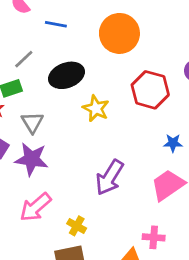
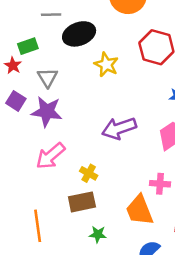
gray line: (24, 59) -> (51, 15), moved, turned 42
purple arrow: (110, 177) -> (119, 128), turned 40

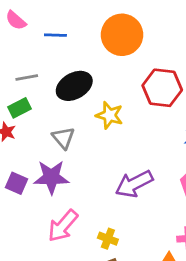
gray line: (51, 15) -> (27, 77), moved
gray triangle: (47, 78) -> (63, 138), moved
purple square: (16, 101) -> (16, 183), moved

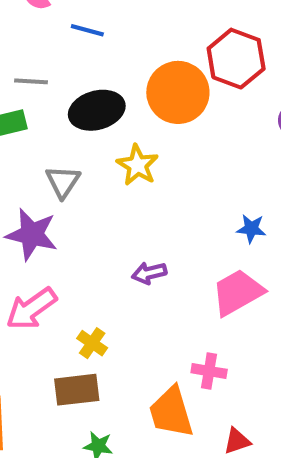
orange circle: (122, 35) -> (178, 92), moved
red hexagon: (162, 88) -> (236, 59), moved
purple arrow: (134, 184) -> (149, 273), size x0.6

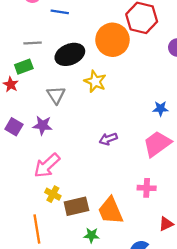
purple star: (32, 234) -> (43, 125), size x0.7
yellow cross: (92, 343) -> (53, 194), moved
orange trapezoid: (171, 412) -> (111, 211), moved

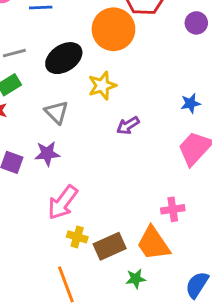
yellow star: (95, 81) -> (102, 86), turned -30
purple arrow: (108, 139) -> (128, 125), moved
pink cross: (147, 188) -> (173, 209), moved

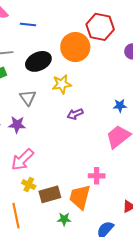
orange trapezoid: (153, 243) -> (80, 197), turned 40

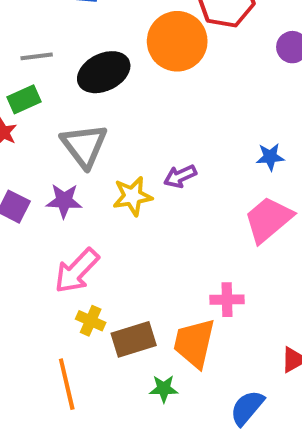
yellow star: (62, 84) -> (132, 196), moved
gray triangle: (28, 98) -> (84, 146), size x1.4

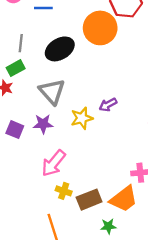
gray line: (37, 56) -> (21, 43), turned -72
orange trapezoid: (194, 343) -> (124, 199), turned -136

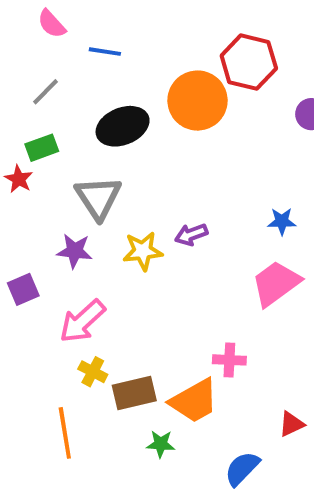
gray line: (21, 43) -> (45, 92), moved, turned 30
purple square: (15, 130) -> (23, 289), moved, turned 36

